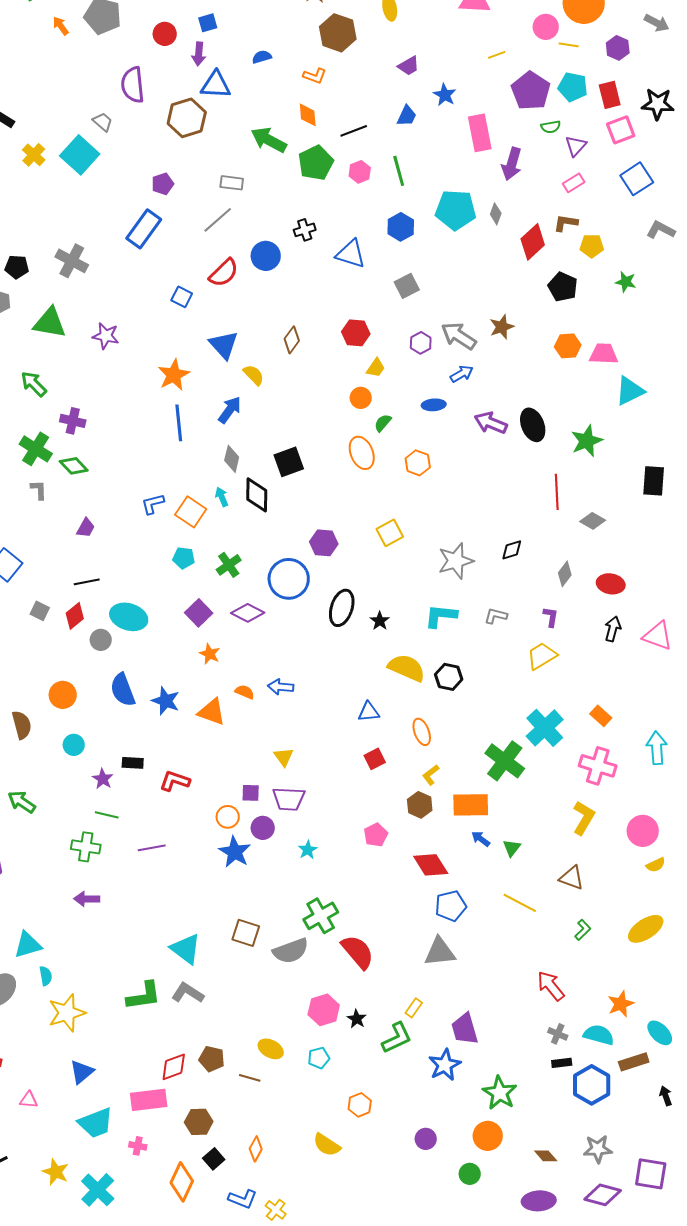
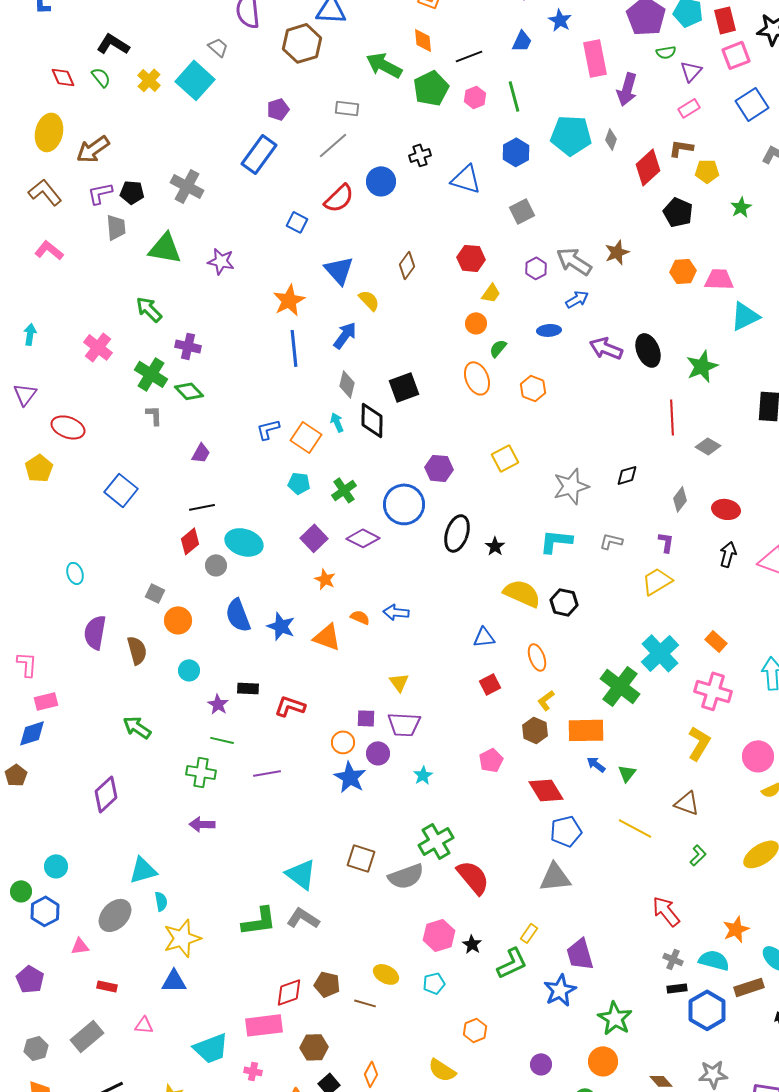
green star: (626, 282) -> (741, 207), turned 30
gray square: (40, 611) -> (155, 593), moved
blue triangle: (82, 1072) -> (174, 981), moved, turned 40

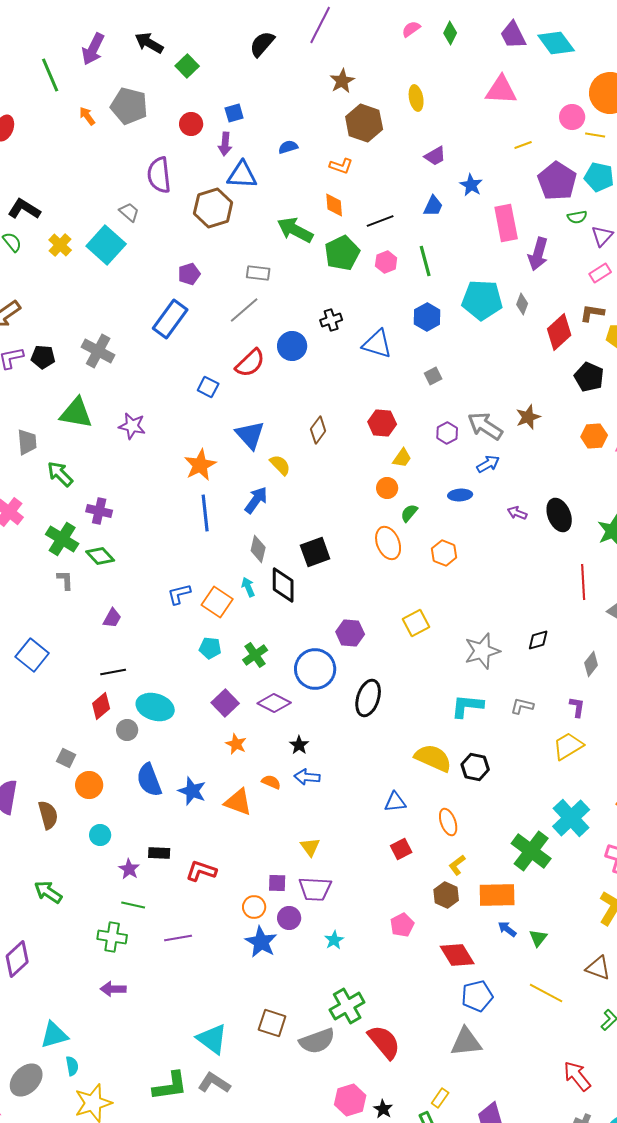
gray square: (522, 211) -> (433, 376), size x0.7
gray trapezoid: (116, 227) -> (27, 442), moved
purple arrow: (606, 348) -> (517, 513), size x0.6
black star: (495, 546) -> (299, 745), moved

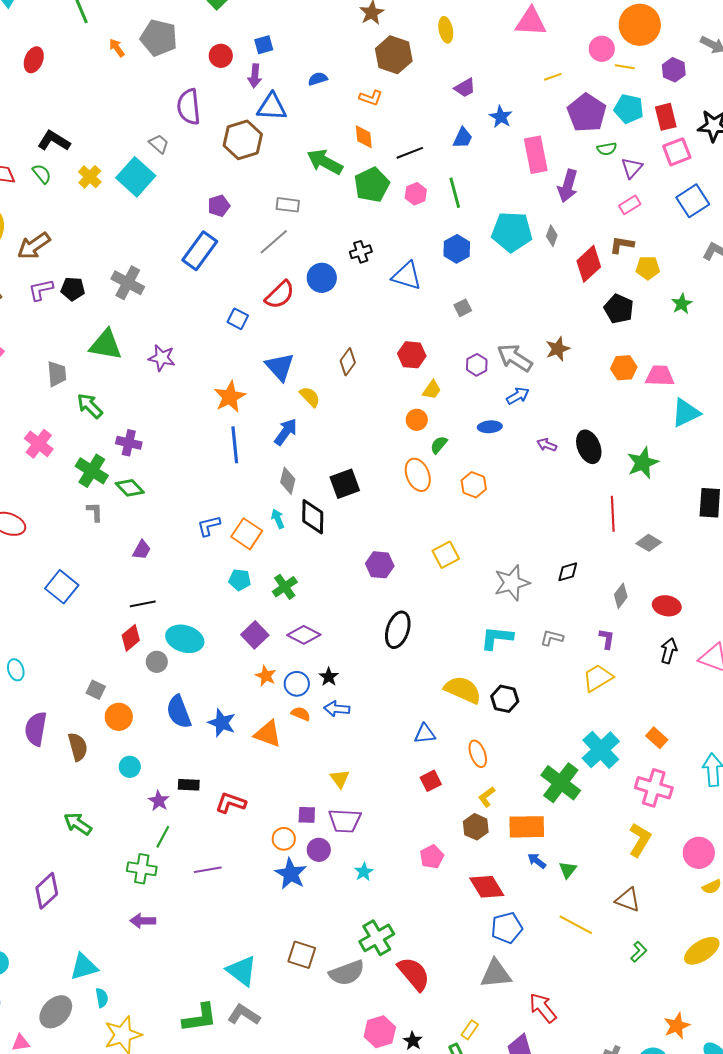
blue circle: (315, 669) -> (297, 684), moved, size x0.6
green line: (133, 905) -> (163, 837), turned -75
red arrow: (577, 1076) -> (543, 1008), moved

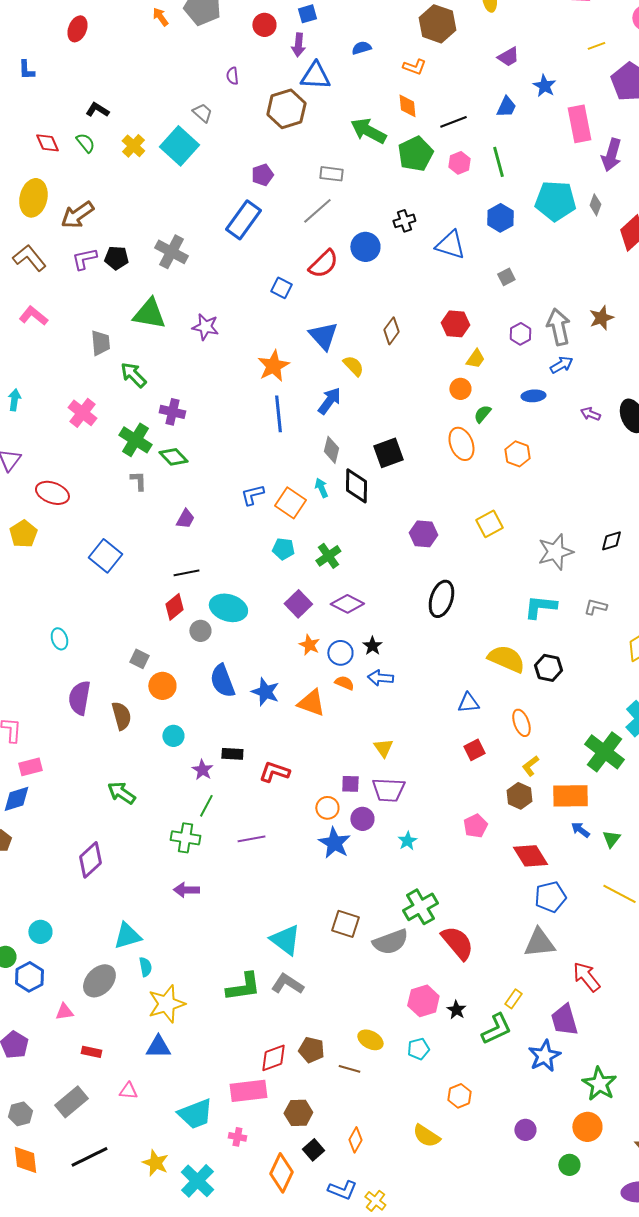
purple semicircle: (189, 107) -> (232, 76), size x0.5
black L-shape: (54, 141) -> (97, 110), size x0.7
gray arrow: (515, 358) -> (558, 327), turned 45

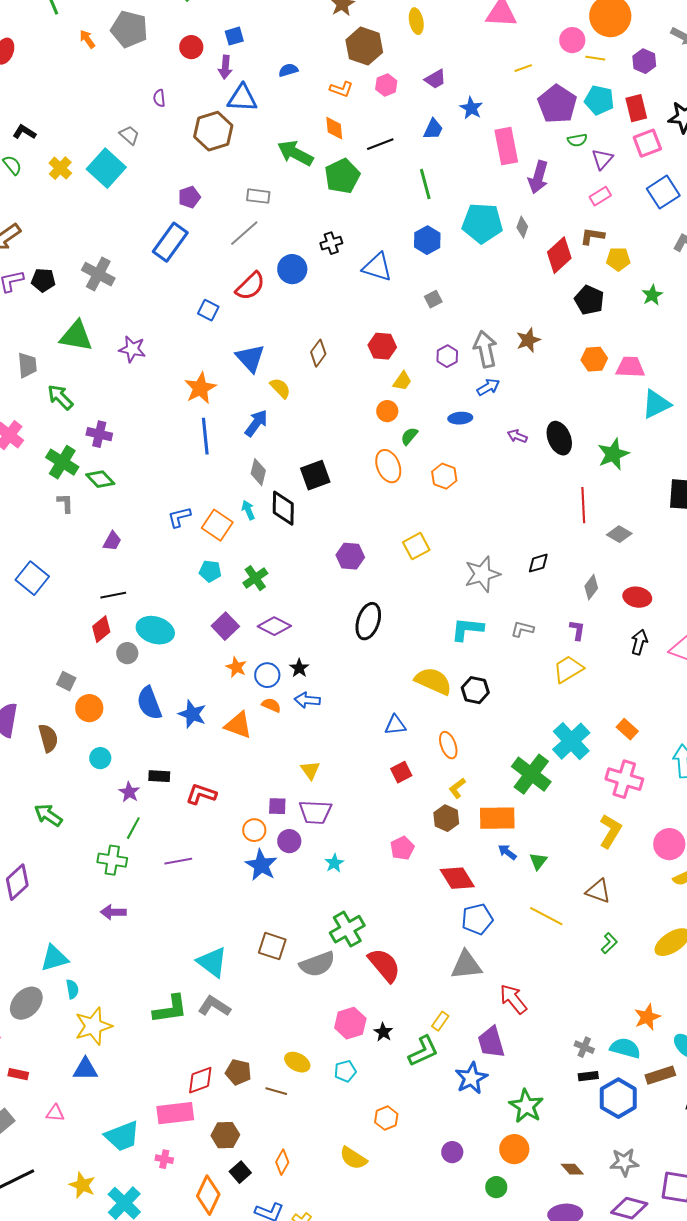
pink hexagon: (459, 163) -> (386, 85), moved

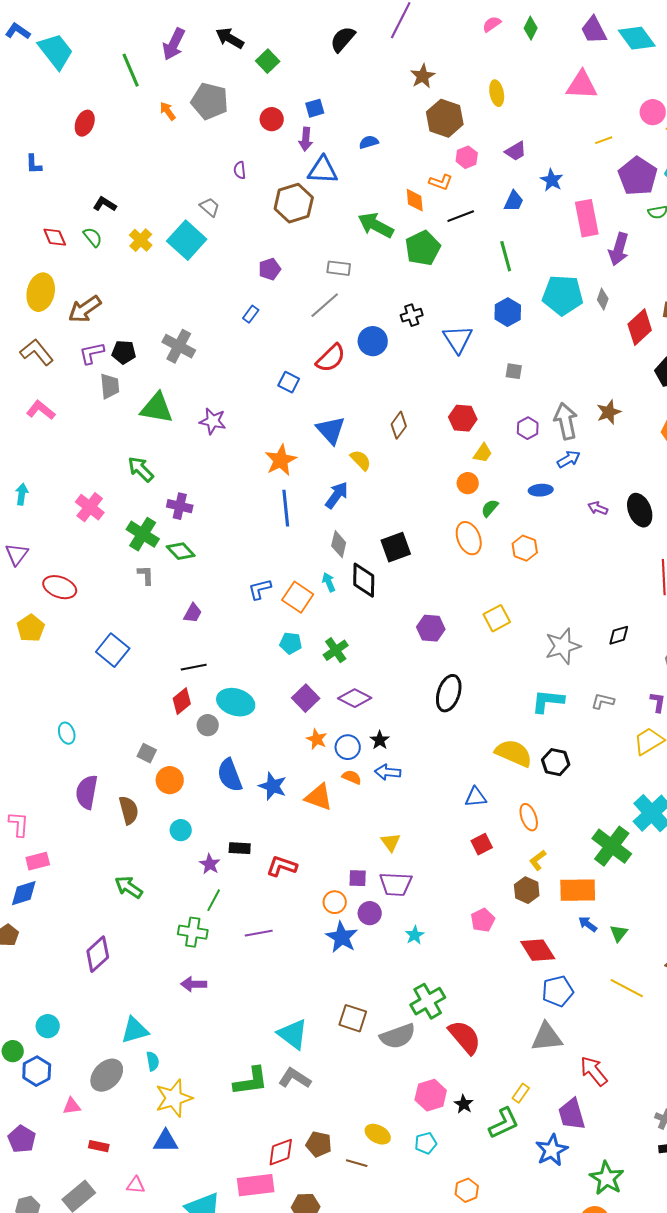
orange L-shape: (341, 89) -> (441, 182), moved
blue rectangle: (170, 242) -> (251, 314), size x0.5
blue triangle: (377, 267) -> (458, 339), turned 40
gray square: (433, 299) -> (514, 371), turned 36
gray trapezoid: (27, 365) -> (110, 386), moved

